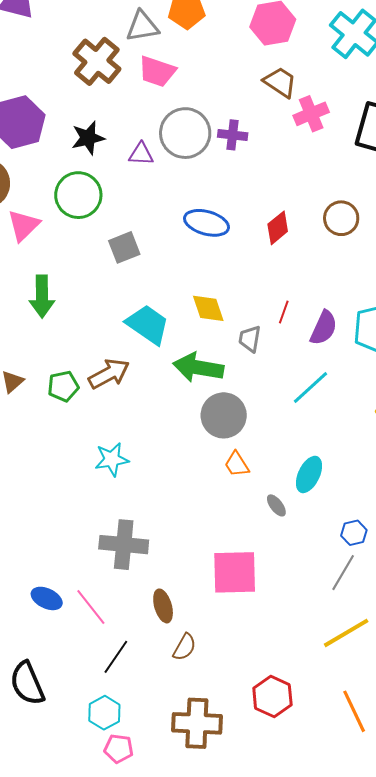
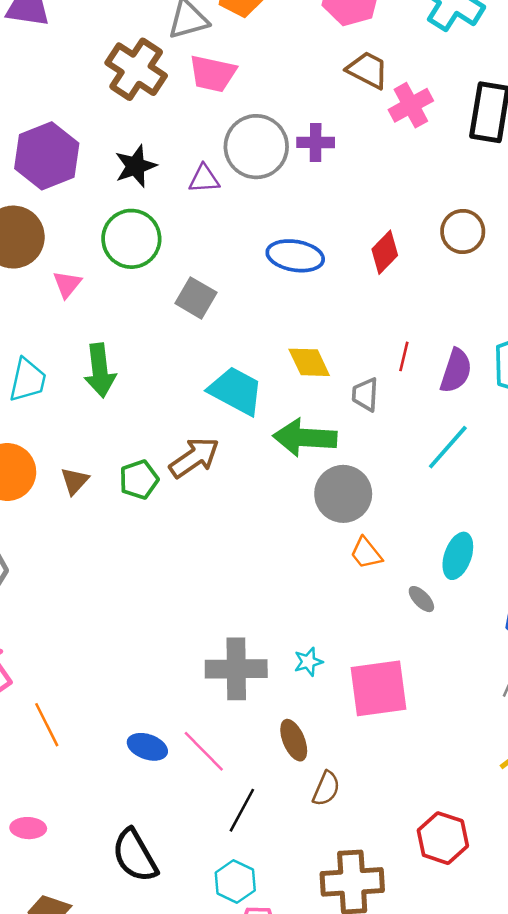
pink triangle: (24, 225) -> (67, 284), size x0.7
gray square: (124, 247) -> (196, 298), turned -32
cyan star: (112, 459) -> (308, 662), moved, size x0.7

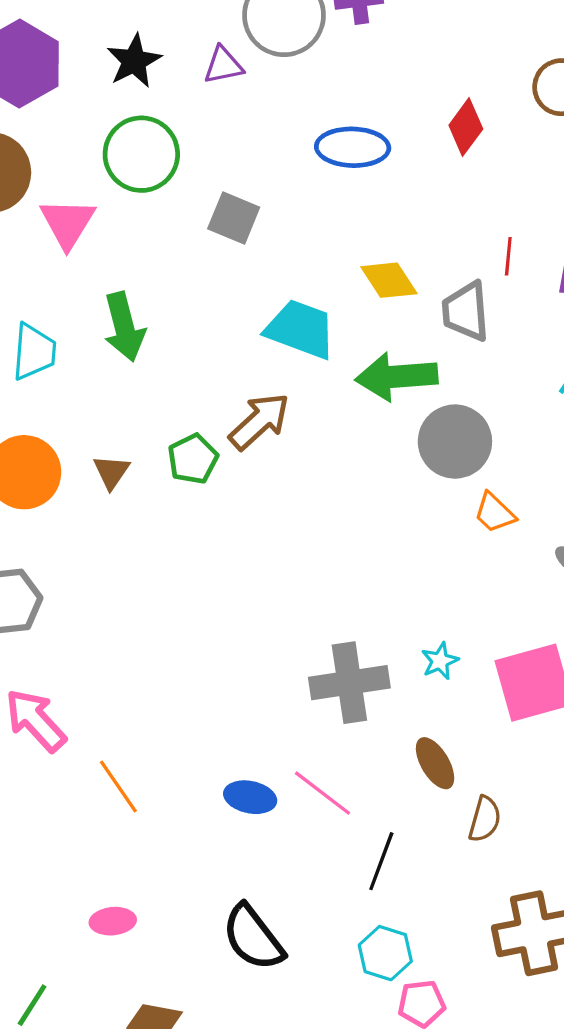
pink triangle: (67, 284) -> (68, 223), size x1.5
gray trapezoid: (365, 394) -> (466, 311), size x1.4

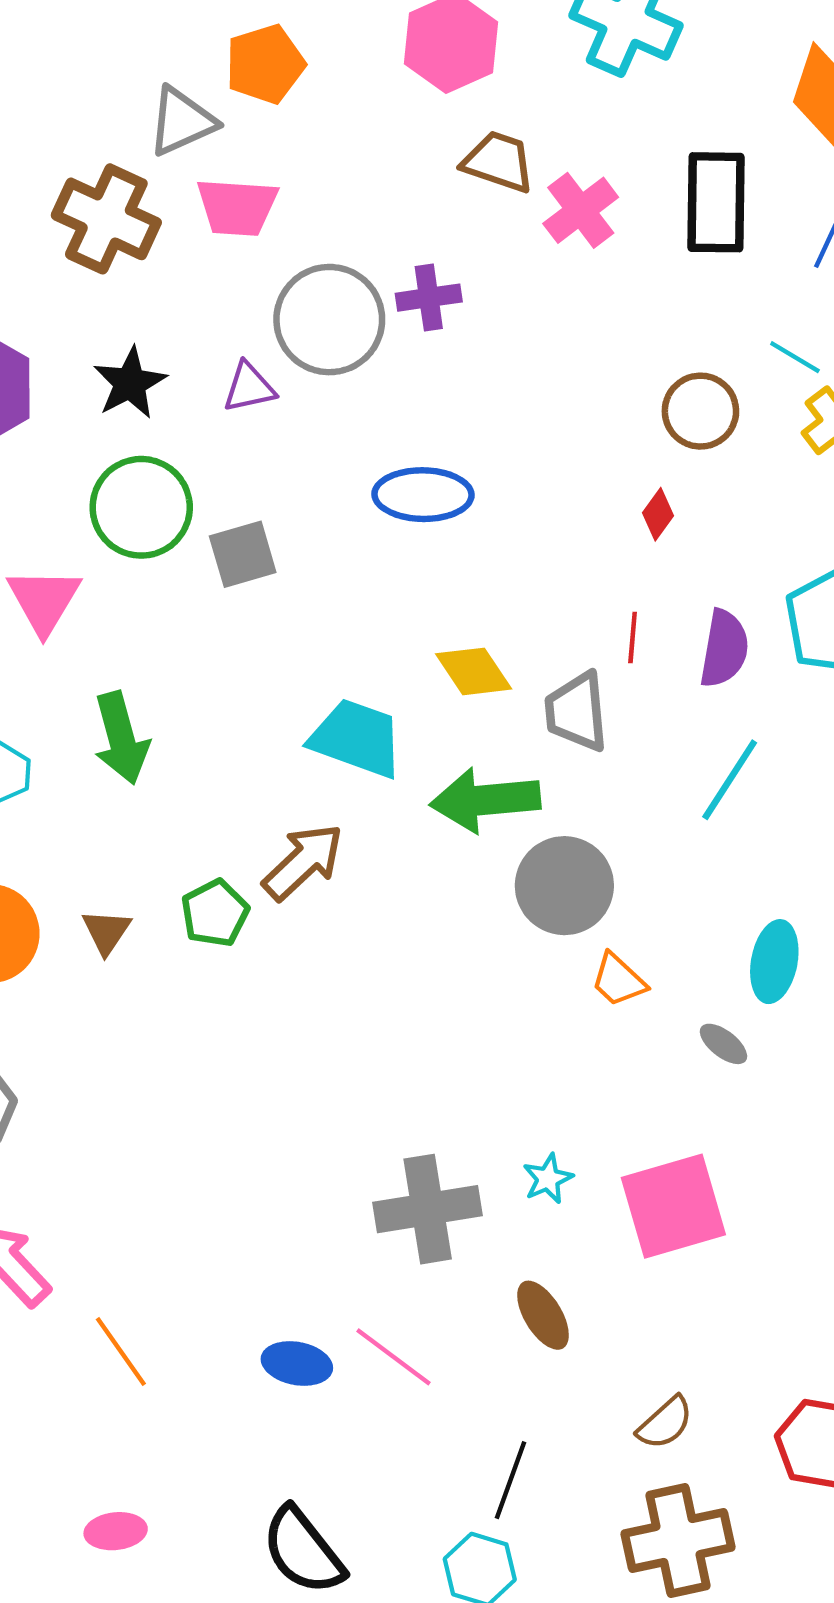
red diamond: (466, 127) -> (658, 514), moved, size x0.7
gray square: (234, 218) -> (243, 554), moved, turned -38
brown semicircle: (485, 819) -> (665, 1423), moved, turned 33
black line: (381, 861) -> (511, 1480), moved

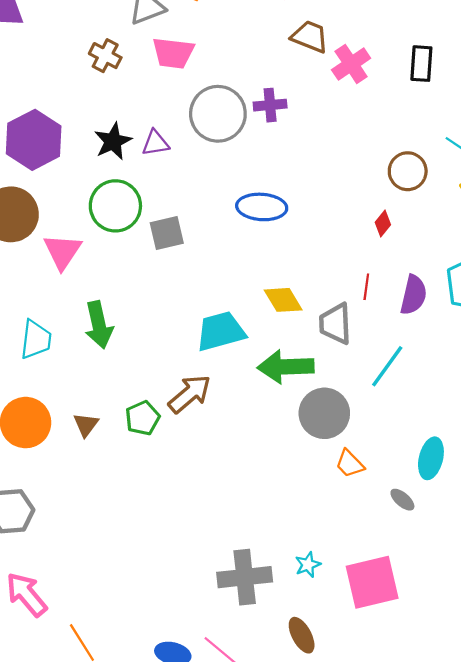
black rectangle: (716, 202) -> (421, 64), size x0.7
brown cross: (106, 219) -> (105, 56), size x0.6
purple triangle: (249, 387) -> (155, 143), moved
cyan trapezoid: (357, 738) -> (221, 331), turned -38
cyan line: (730, 780) -> (387, 366), moved

